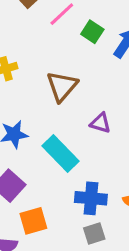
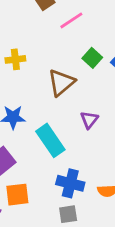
green square: (92, 32) -> (92, 58), moved
purple triangle: (100, 123) -> (89, 120), turned 42

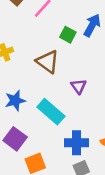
brown triangle: (61, 83) -> (48, 62), turned -30

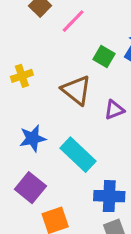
purple triangle: (79, 86) -> (114, 110), moved, turned 42

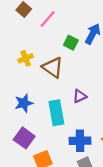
yellow cross: (22, 76) -> (26, 58), moved
purple triangle: (114, 110) -> (80, 96), moved
cyan rectangle: (78, 155) -> (56, 113), turned 40

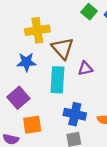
yellow cross: (26, 58) -> (37, 30), moved, size x1.5
brown triangle: (53, 67) -> (63, 48), moved

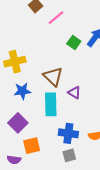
yellow cross: (37, 30) -> (15, 62), moved
purple triangle: (85, 68) -> (74, 93), turned 48

